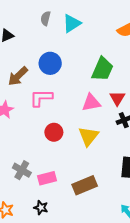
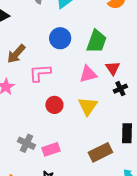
blue circle: (50, 63) -> (60, 38), moved
brown rectangle: (85, 185) -> (100, 152), moved

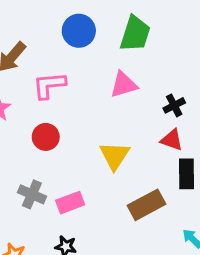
red triangle: (113, 68) -> (172, 140), moved, turned -35
red circle: (54, 105) -> (46, 137), moved
yellow triangle: (88, 106) -> (115, 156), moved

